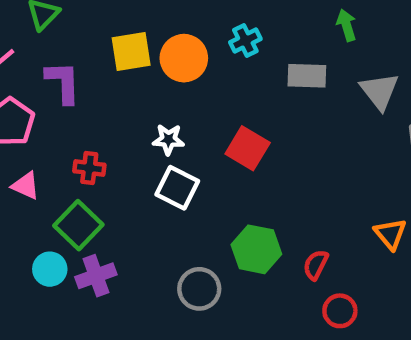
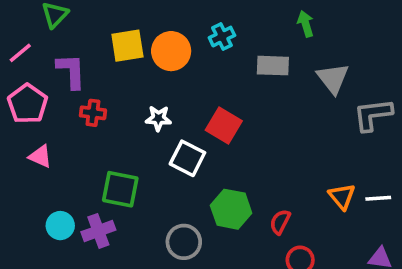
red cross: (89, 168) -> (93, 113), moved
white square: (177, 188) -> (187, 158), moved
green square: (78, 225) -> (120, 189), moved, turned -33

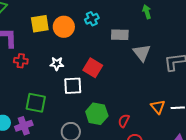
green arrow: (306, 24) -> (147, 12), moved
gray triangle: (333, 78) -> (142, 53), moved
white square: (187, 158) -> (73, 86), turned -30

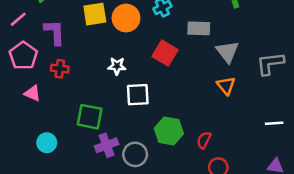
red cross: (21, 61) -> (60, 69), moved
red square: (93, 68) -> (165, 53), moved
orange triangle: (158, 107) -> (226, 86), moved
purple cross: (24, 126) -> (107, 145), moved

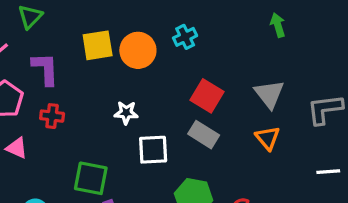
gray rectangle: (199, 28) -> (204, 135), moved, turned 30
red square: (165, 53) -> (207, 96), moved
white line: (274, 123) -> (328, 172), moved

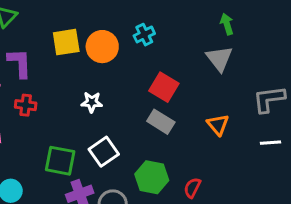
gray triangle: (269, 94) -> (219, 59), moved
white square: (153, 150) -> (104, 152), moved, turned -32
white line: (328, 172) -> (270, 143), moved

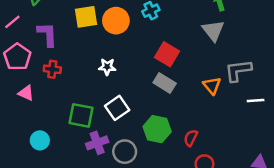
gray L-shape: (269, 99) -> (238, 71), moved

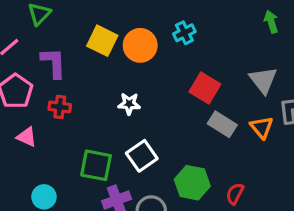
yellow square: (86, 17) -> (102, 41), turned 35
gray triangle: (213, 31) -> (263, 80), moved
gray rectangle: (165, 83) -> (222, 124), moved

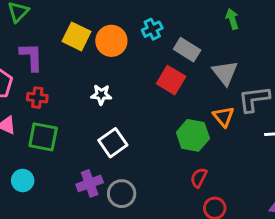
gray rectangle: (222, 124) -> (187, 50), moved
green square: (96, 165) -> (43, 137), moved
green hexagon: (192, 183) -> (193, 135), moved

